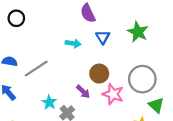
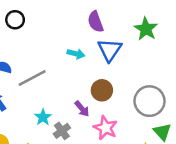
green star: (138, 32) -> (146, 29), moved
blue triangle: (103, 37) -> (110, 50), size x1.5
pink star: (113, 94) -> (105, 128), moved

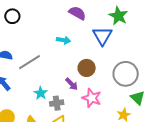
purple semicircle: (96, 22) -> (77, 13), turned 144
blue triangle: (110, 50) -> (102, 36), moved
gray cross: (62, 131) -> (57, 103), turned 32

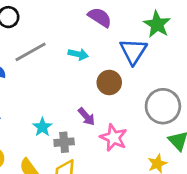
gray line: (30, 62) -> (31, 52), moved
brown circle: (87, 68) -> (109, 82), moved

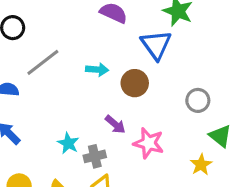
cyan arrow: (78, 54) -> (97, 70), moved
gray circle: (163, 106) -> (198, 100), size x0.6

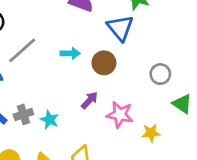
purple arrow: (115, 124) -> (89, 100), turned -84
gray cross: (95, 156) -> (23, 114), moved
yellow star: (201, 165) -> (151, 133), moved, turned 30

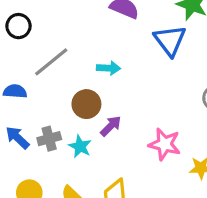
brown circle: (104, 63) -> (86, 104), moved
purple arrow: (89, 100) -> (111, 126), moved

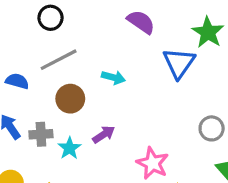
black circle: (18, 26) -> (51, 18), moved
brown circle: (86, 104) -> (70, 99), moved

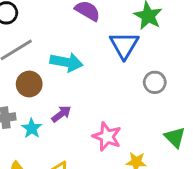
cyan arrow: (113, 77) -> (66, 62), size x1.5
gray circle: (212, 128) -> (155, 82), moved

